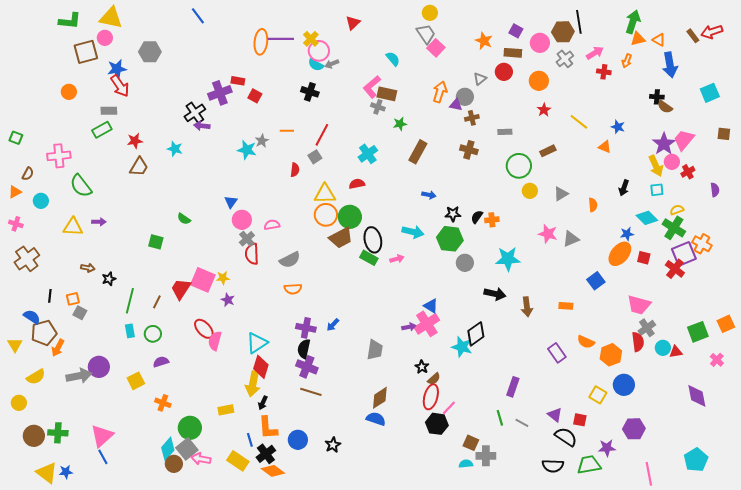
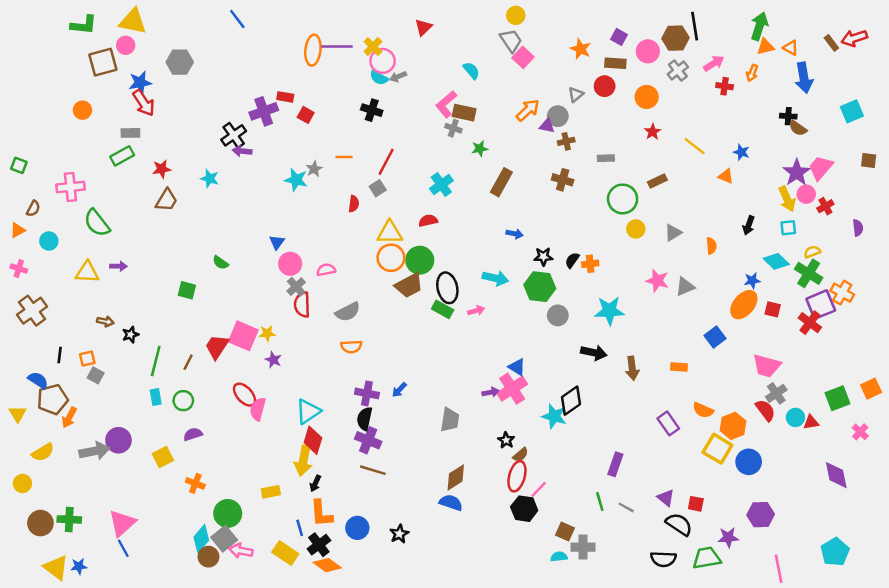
orange arrow: (440, 92) -> (528, 110), turned 30
red semicircle: (638, 342) -> (765, 410), turned -30
yellow square: (598, 395) -> (717, 449), moved, size x1.4

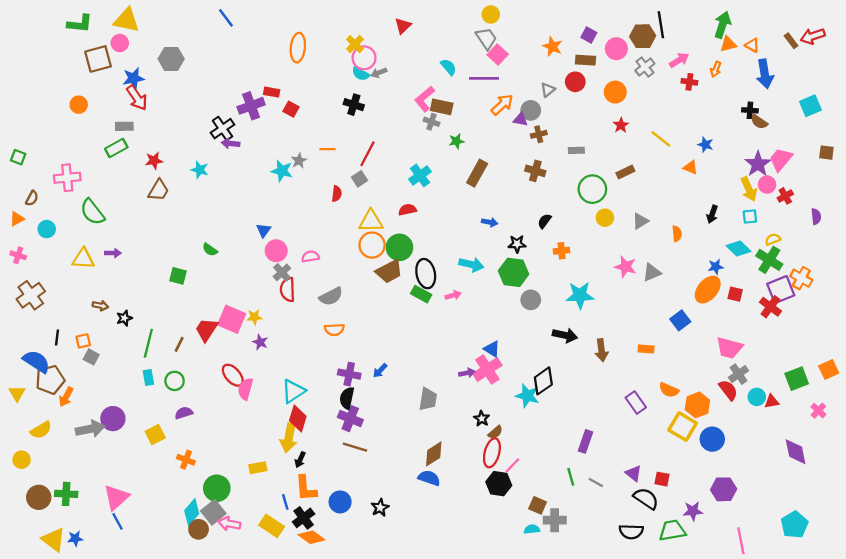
purple line: (337, 47) -> (484, 78), moved
black semicircle: (572, 260) -> (544, 221), moved
blue semicircle: (38, 380) -> (36, 362), size x1.4

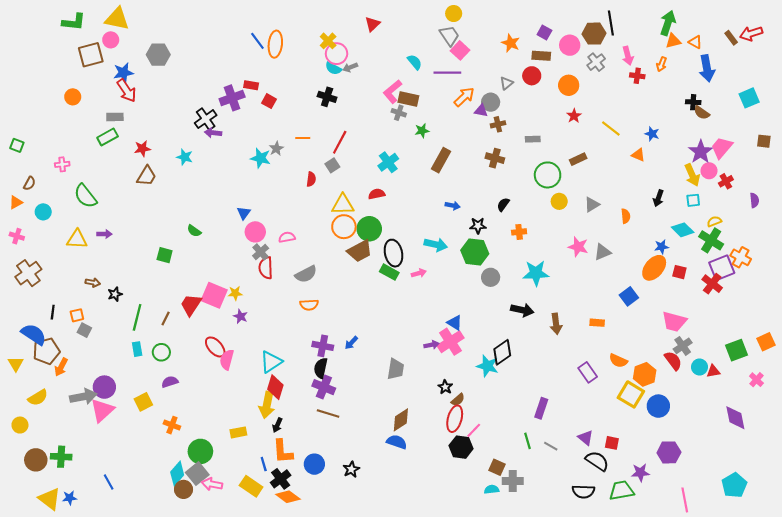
blue line: (226, 18) -> (257, 41), moved
pink arrow: (679, 60) -> (628, 56), turned 108
pink cross: (67, 178) -> (62, 164), size x0.6
pink triangle: (116, 497) -> (102, 410), moved

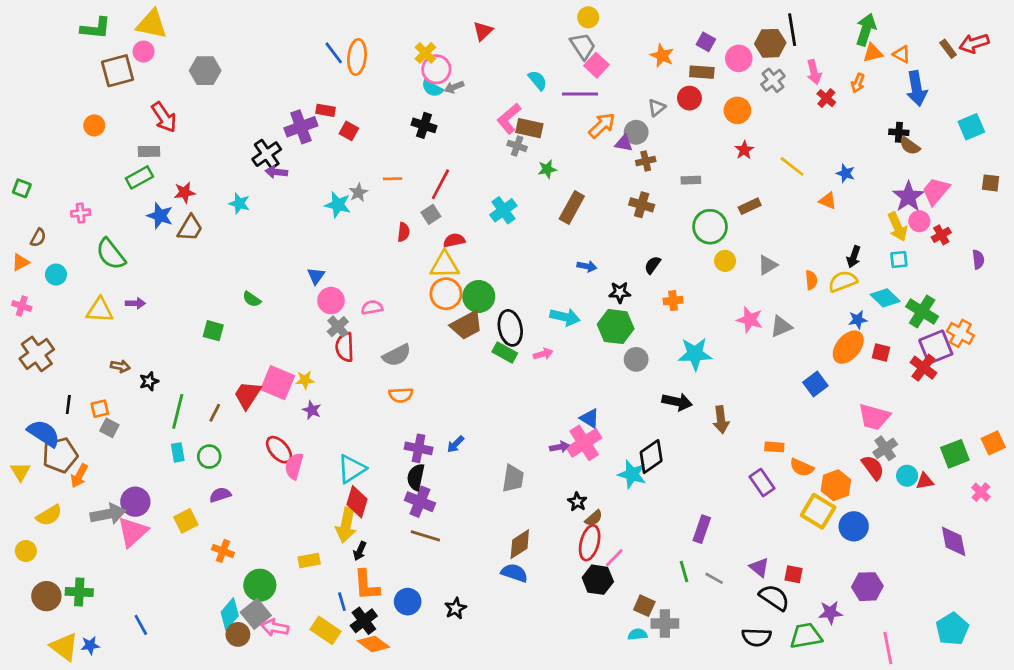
blue star: (123, 73) -> (160, 216), moved, turned 30
red cross: (637, 76) -> (826, 98), turned 32
red semicircle: (377, 194) -> (454, 240), moved
yellow semicircle: (714, 221) -> (843, 281), moved, size x1.5
orange rectangle: (597, 323) -> (774, 447), moved

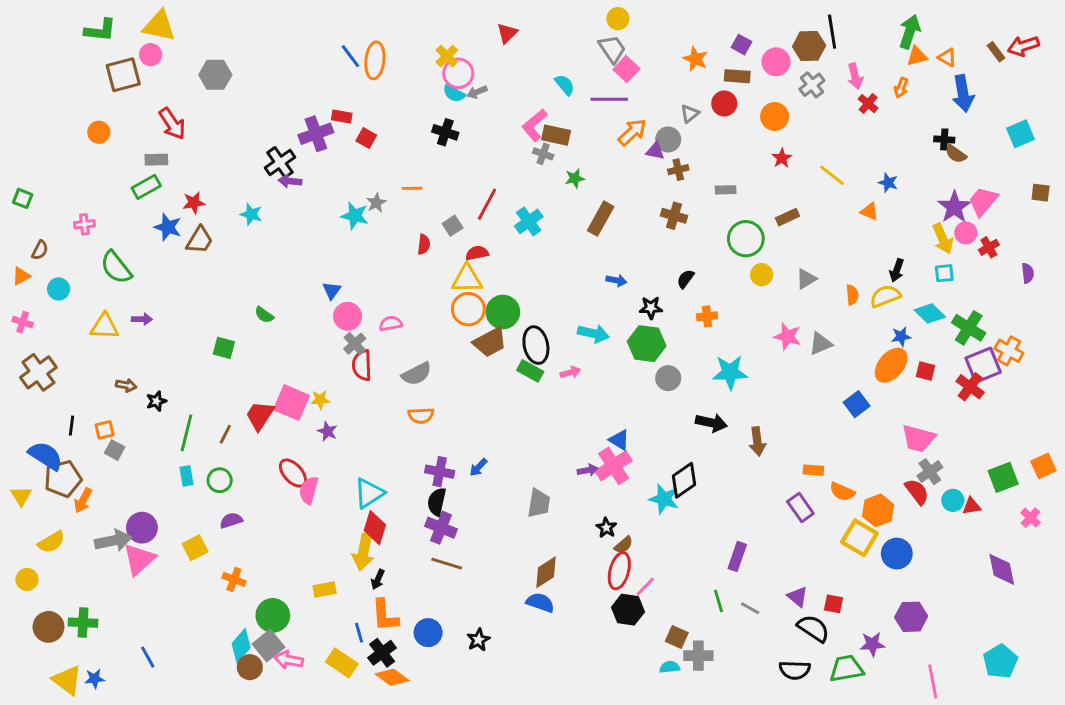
red line: (440, 184) -> (487, 204), moved

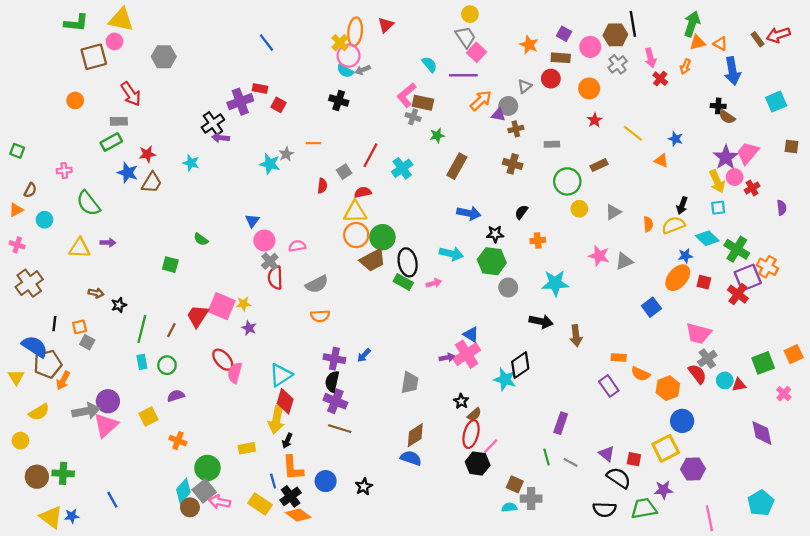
orange ellipse: (375, 60) -> (355, 32), moved
blue arrow: (616, 280) -> (469, 213), size x1.5
yellow square: (859, 538) -> (666, 448), moved, turned 32

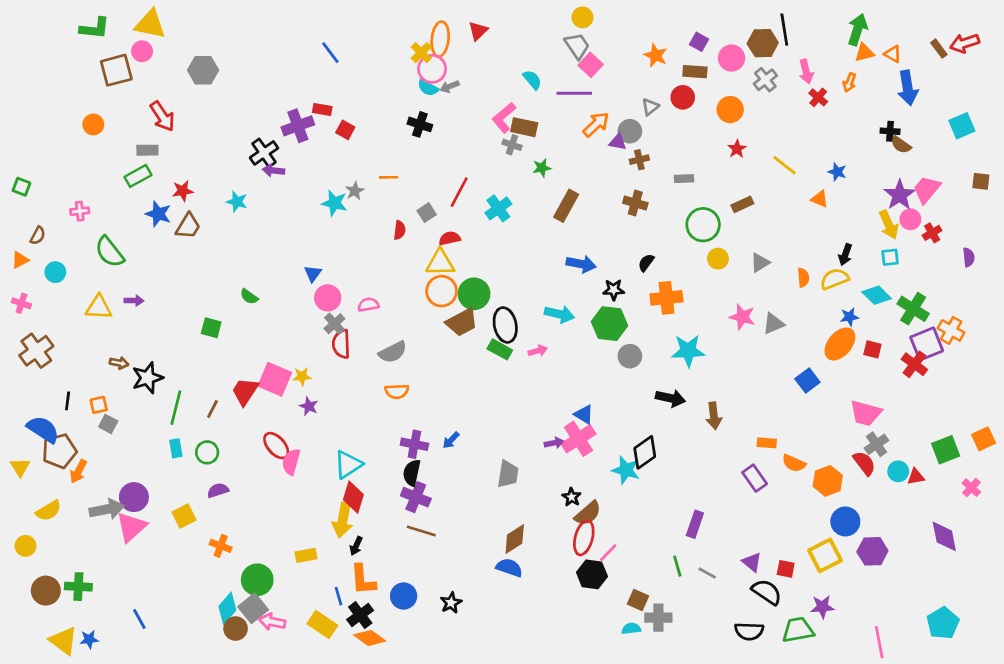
orange cross: (538, 240) -> (666, 298), size x1.6
black star: (119, 305) -> (147, 378), size x1.6
brown semicircle: (474, 414) -> (588, 513), size x1.5
purple hexagon: (693, 469) -> (872, 551), moved

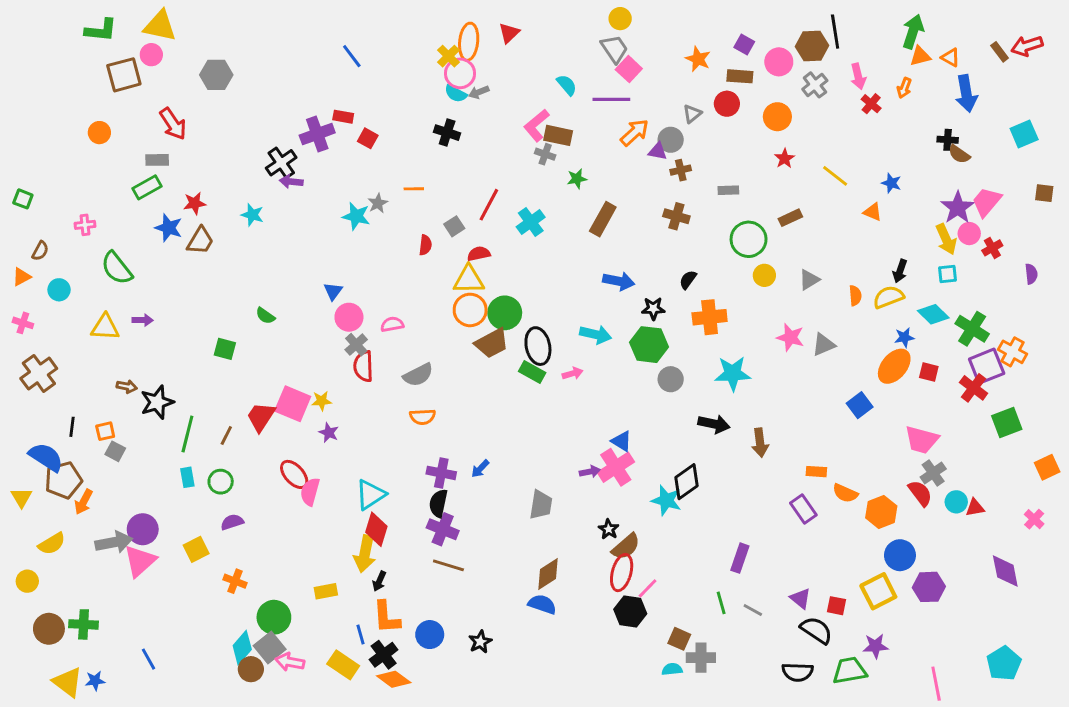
green square: (946, 450) -> (1007, 422), moved

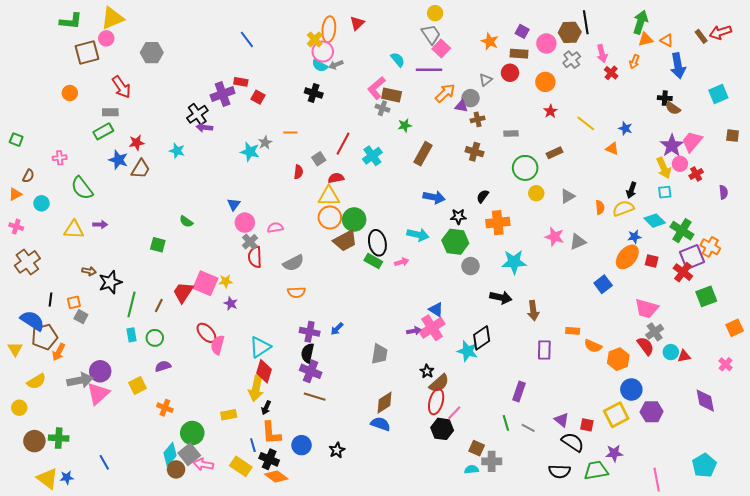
yellow triangle: (160, 26) -> (112, 18), turned -35
purple rectangle: (803, 509) -> (544, 350), moved, turned 36
black cross: (384, 655) -> (269, 459), turned -30

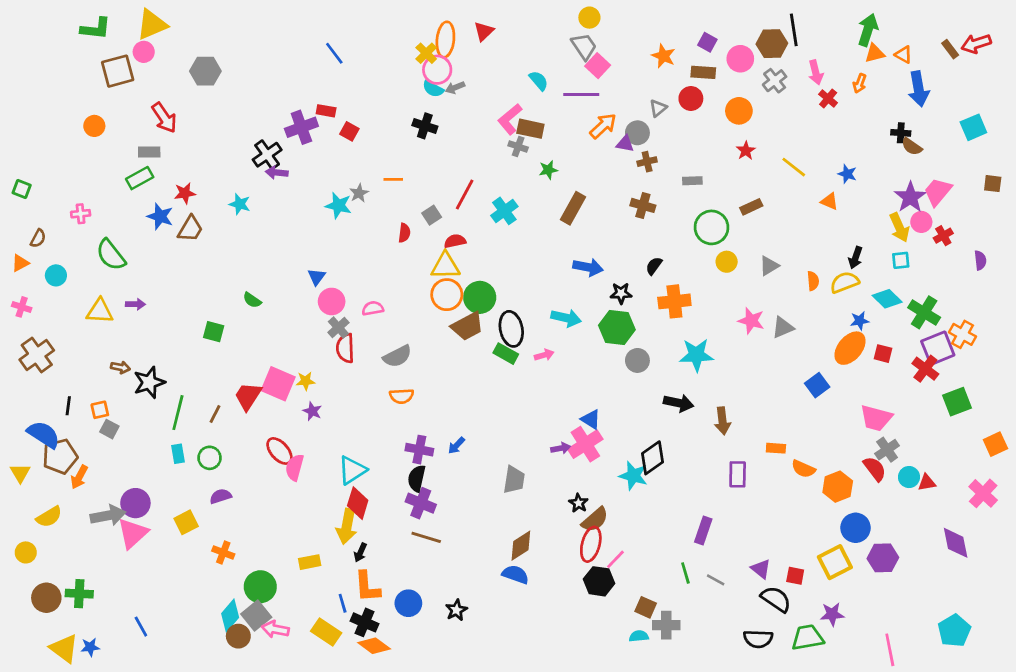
pink cross: (725, 364) -> (983, 493), size x1.5

